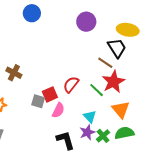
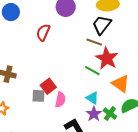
black trapezoid: (117, 48) -> (102, 25), turned -95
red semicircle: (71, 84) -> (43, 32), moved

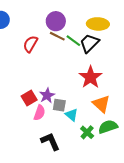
brown line: (94, 42) -> (57, 36), moved
green line: (92, 71) -> (73, 41), moved
gray square: (39, 96) -> (59, 105), moved
purple star: (94, 114) -> (47, 95), moved

